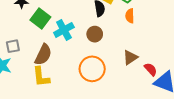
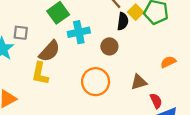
orange semicircle: (130, 16) -> (168, 62), moved, turned 48

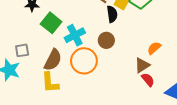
orange semicircle: (168, 62) -> (154, 48), moved
orange circle: (96, 82) -> (84, 61), moved
red semicircle: (156, 101) -> (148, 80), moved

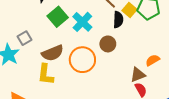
cyan cross: (75, 35) -> (82, 22), moved, turned -30
gray square: (22, 50) -> (24, 38), turned -32
brown semicircle: (53, 60) -> (53, 53), turned 30

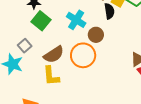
green square: (58, 17) -> (41, 21), moved
brown circle: (108, 44) -> (96, 35), moved

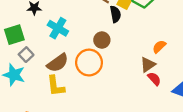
cyan cross: (76, 20) -> (58, 28), moved
green square: (41, 21) -> (14, 35), moved, turned 36

